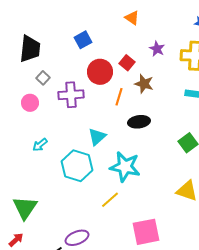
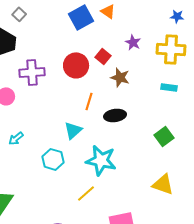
blue square: (83, 40) -> (81, 17), moved, size x1.4
gray square: (43, 78) -> (19, 14), moved
purple cross: (71, 95) -> (32, 72), moved
orange line: (119, 97) -> (89, 101), moved
cyan hexagon: (77, 166) -> (53, 159), size x0.7

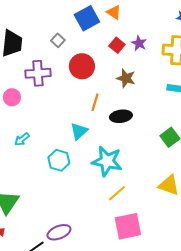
gray square: (19, 14) -> (58, 40), moved
red square: (103, 56) -> (117, 45), moved
yellow line: (86, 193) -> (117, 193), moved

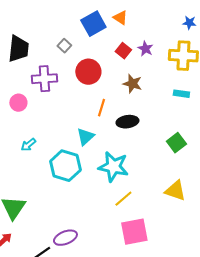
cyan hexagon: (59, 160) -> (65, 166), size x1.4

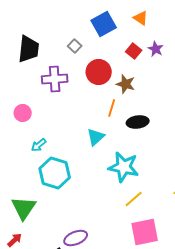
orange triangle: (120, 18) -> (141, 18), moved
brown star: (132, 84) -> (126, 84), moved
pink circle: (18, 103) -> (23, 113), moved
cyan hexagon: (65, 166) -> (55, 173), moved

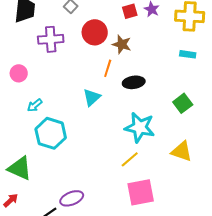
red square: (134, 51) -> (130, 11), turned 35
cyan star: (124, 167) -> (140, 127), moved
green triangle: (24, 208) -> (20, 168), turned -40

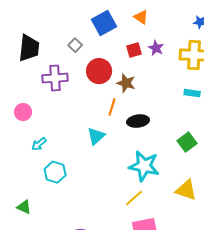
cyan hexagon: (51, 133) -> (55, 172), size x0.7
green triangle: (20, 168) -> (24, 207), size x0.6

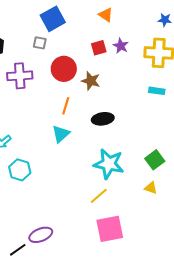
blue square: (104, 23) -> (53, 19), moved
gray square: (75, 45) -> (40, 43), turned -32
orange line: (112, 107) -> (66, 106), moved
green square: (187, 142) -> (155, 160), moved
yellow triangle: (186, 190) -> (151, 188), size x0.6

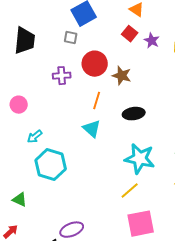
red square: (99, 48) -> (130, 34), moved, turned -35
purple cross: (20, 76) -> (62, 76), moved, size x0.7
cyan triangle: (61, 134) -> (92, 129), turned -36
cyan hexagon: (20, 170) -> (51, 165), size x1.4

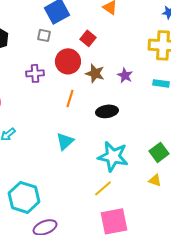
red square: (130, 34) -> (88, 38), moved
purple star: (152, 41) -> (125, 75), moved
cyan triangle: (92, 129) -> (65, 141), moved, turned 36
cyan hexagon: (51, 165) -> (24, 197), moved

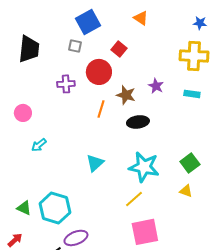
brown star: (95, 73) -> (126, 95), moved
cyan triangle: (65, 141) -> (95, 163), moved

